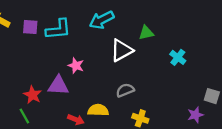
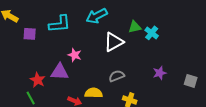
purple square: (30, 27) -> (30, 34), moved
cyan cross: (178, 57) -> (152, 33), moved
purple star: (195, 115) -> (160, 73), moved

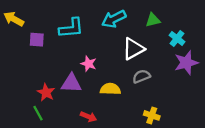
green triangle: (135, 27) -> (153, 20), moved
purple star: (160, 73) -> (186, 63), moved, size x1.5
gray semicircle: (117, 76) -> (141, 76), moved
yellow semicircle: (94, 93) -> (110, 89), moved

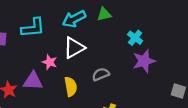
green triangle: (153, 20) -> (104, 14), moved
white triangle: (133, 49) -> (74, 48), moved
yellow semicircle: (110, 89) -> (71, 87), turned 78

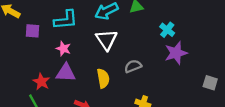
white triangle: (74, 48) -> (106, 40), turned -35
pink star: (50, 62) -> (63, 49), moved

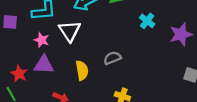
white triangle: (106, 40) -> (70, 31), moved
purple star: (176, 53) -> (181, 34), moved

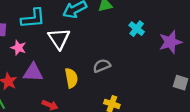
pink star: (42, 40) -> (18, 48), moved

